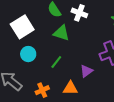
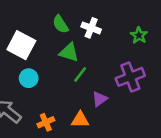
white square: (22, 27) -> (21, 45), turned -30
green line: (56, 62) -> (80, 74), moved

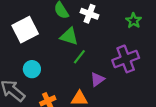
white square: (21, 45) -> (25, 30), turned 35
cyan circle: (29, 78) -> (32, 69), moved

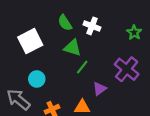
purple cross: (126, 59) -> (127, 69), turned -30

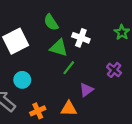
white cross: (92, 26) -> (81, 38), moved
purple cross: (127, 69) -> (114, 70), size x0.6

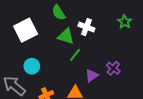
purple cross: (114, 70) -> (113, 68), moved

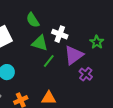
green star: (125, 22) -> (97, 42), moved
purple triangle: (92, 75) -> (74, 55), moved, size x1.5

